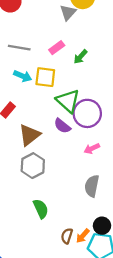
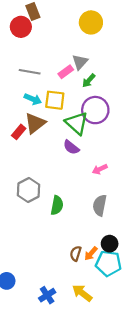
gray triangle: (68, 12) -> (80, 62), moved
purple circle: (87, 113) -> (95, 110), moved
brown triangle: (29, 135) -> (35, 123), moved
gray hexagon: (33, 166) -> (29, 190), moved
green semicircle: (41, 209) -> (57, 205), moved, turned 36

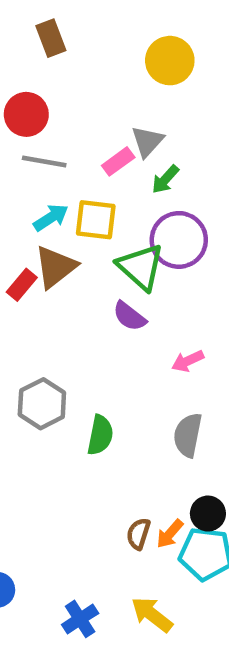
red circle: (21, 27) -> (26, 114), moved
cyan arrow: (33, 99) -> (51, 218), turned -56

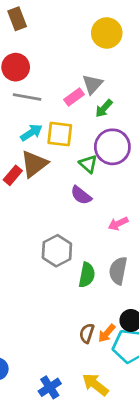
brown rectangle: (51, 38) -> (17, 19), moved
green triangle: (141, 267) -> (88, 164), size x0.6
gray hexagon: (42, 404) -> (57, 251), moved
green semicircle: (100, 435) -> (87, 275), moved

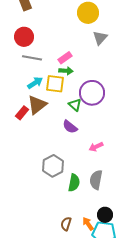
gray triangle: (92, 84) -> (100, 38), moved
green arrow: (104, 108) -> (66, 71), moved, turned -128
brown semicircle: (87, 333) -> (66, 224), moved
orange arrow: (107, 333) -> (88, 224), turned 104

